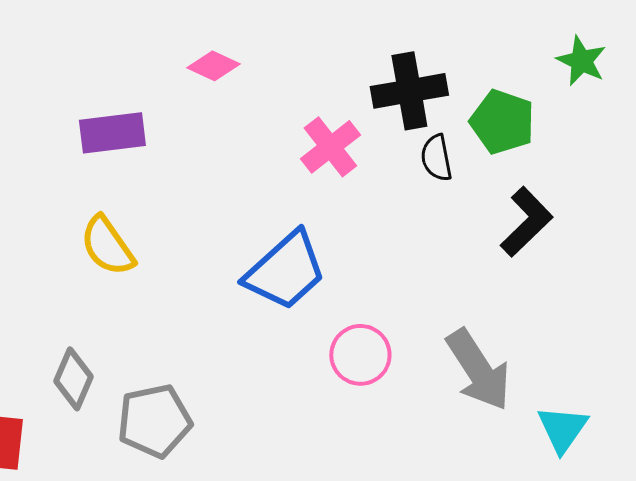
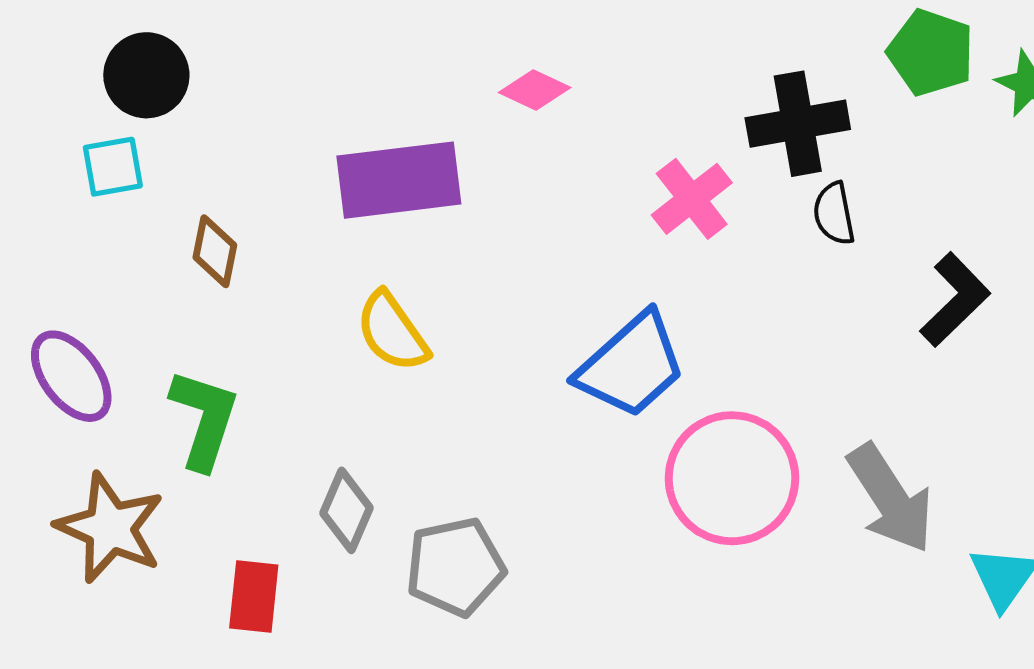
green pentagon: (502, 122) -> (931, 52), moved
purple rectangle: (112, 133) -> (399, 180), size x1.4
pink circle: (360, 355) -> (732, 478), size x1.6

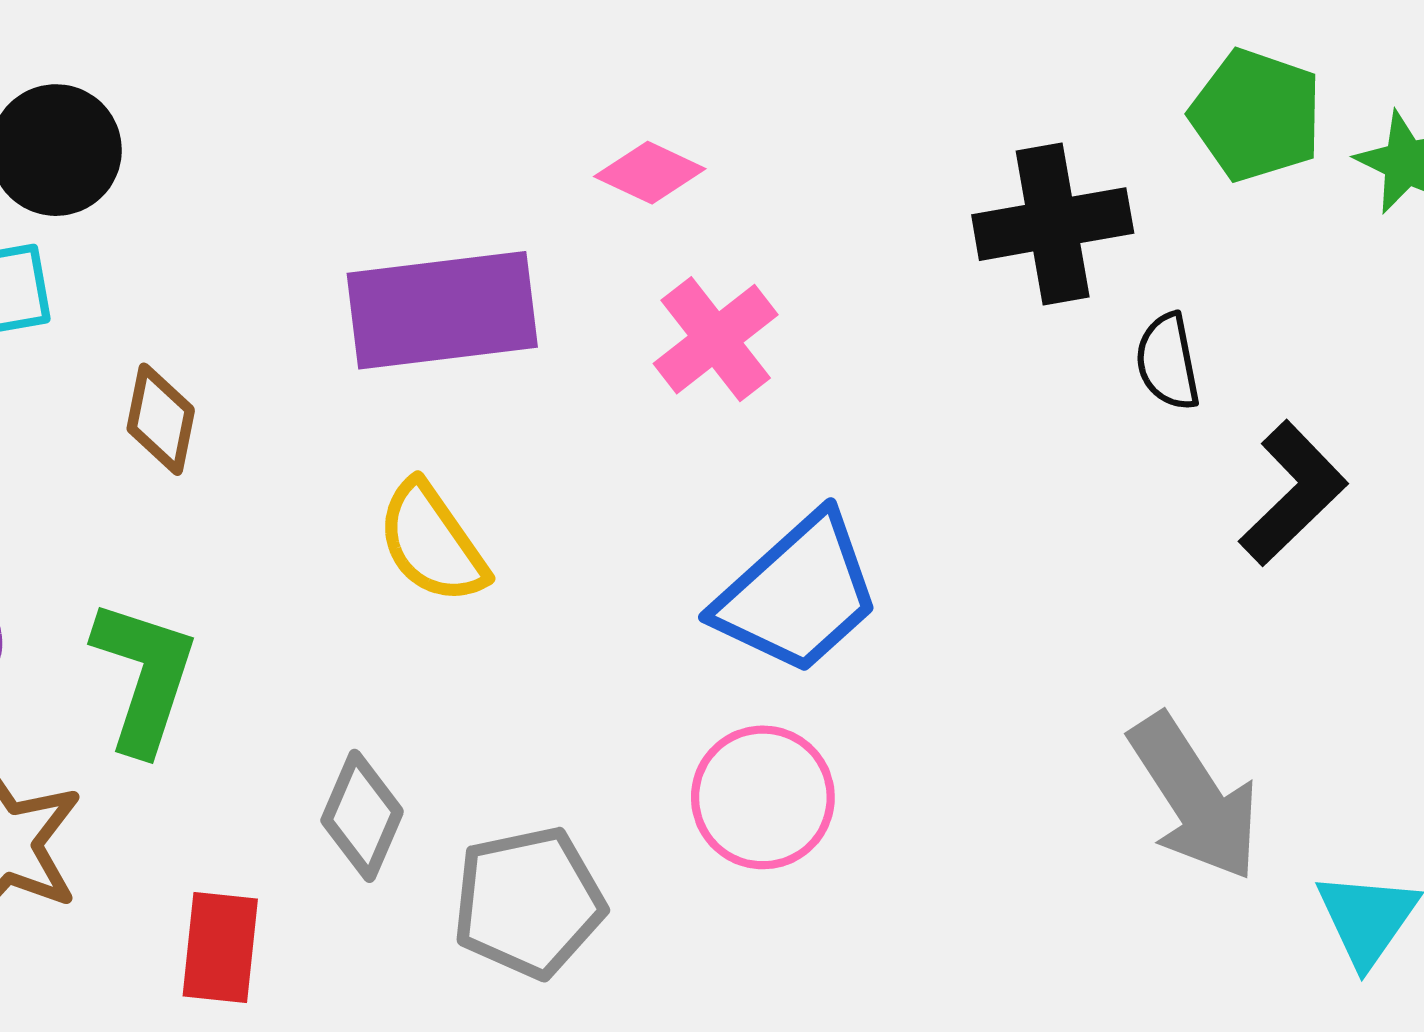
pink cross: (692, 199) -> (716, 339), moved
black semicircle: (834, 214) -> (1168, 362), moved
pink circle: (732, 478) -> (763, 797), moved, size x0.7

